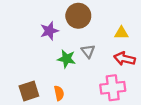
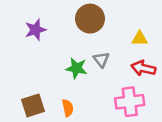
purple star: (49, 31) -> (35, 30), moved

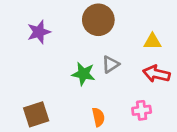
gray triangle: (101, 60) -> (110, 64), turned 35
pink cross: (130, 102) -> (142, 110), size x0.6
orange semicircle: (68, 108) -> (98, 117), moved

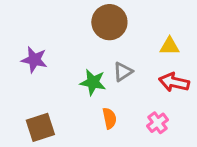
purple star: (39, 32) -> (34, 60), moved, turned 30
pink cross: (142, 110) -> (158, 123), turned -30
orange semicircle: (98, 117) -> (109, 118), moved

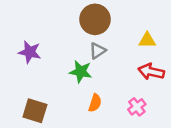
gray triangle: (123, 72) -> (98, 51), moved
orange semicircle: (109, 118) -> (95, 103), turned 30
brown square: (40, 127) -> (35, 111), turned 35

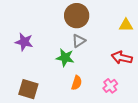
yellow triangle: (147, 40) -> (126, 25), moved

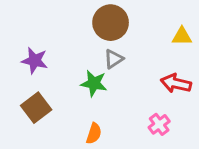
orange semicircle: (77, 83) -> (94, 133), moved
brown square: (28, 89) -> (36, 108), moved, turned 36

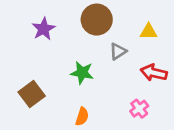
yellow triangle: (182, 36) -> (149, 32), moved
gray triangle: (114, 59) -> (118, 51), moved
purple star: (35, 61) -> (44, 29), moved, turned 30

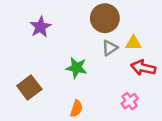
brown circle: (97, 20) -> (105, 18), moved
yellow triangle: (149, 32) -> (133, 43), moved

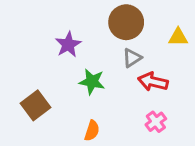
purple star: (40, 27) -> (68, 44), moved
yellow triangle: (133, 43) -> (178, 37), moved
red arrow: (143, 68) -> (153, 82), moved

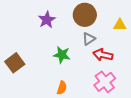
purple star: (68, 44) -> (47, 20), moved
brown square: (36, 105) -> (15, 63), moved
pink cross: (156, 122) -> (105, 82), size x1.5

